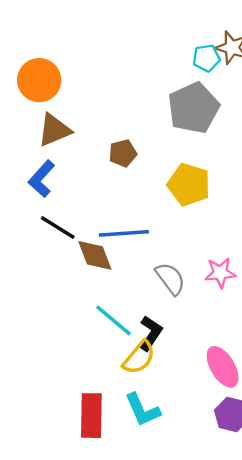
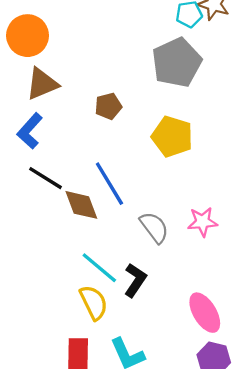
blue line: (124, 233) -> (109, 184), turned 63
yellow semicircle: (139, 358) -> (94, 303), moved, turned -66

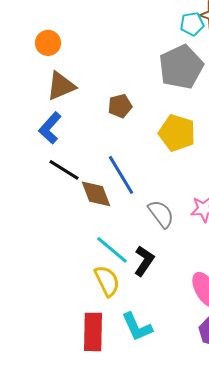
orange circle: (28, 36) -> (48, 43), size x0.7

